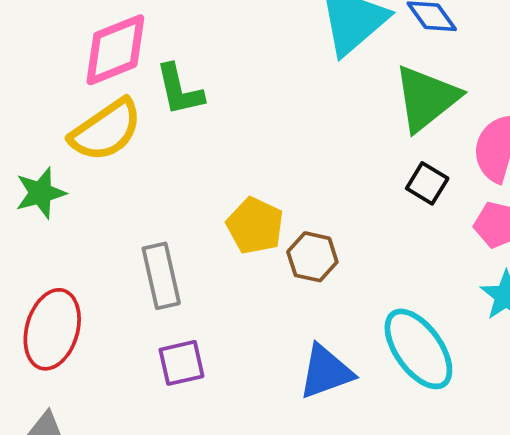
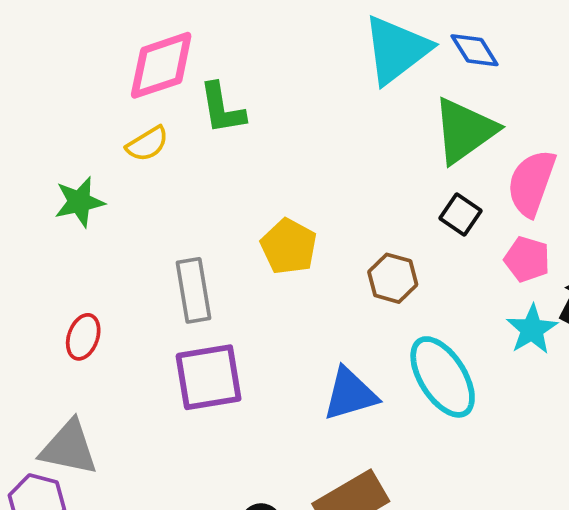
yellow semicircle: (106, 130) -> (147, 144), size x0.6
brown hexagon: (312, 257) -> (393, 278), moved
red ellipse: (52, 329) -> (83, 337), size x0.6
purple square: (182, 363) -> (209, 377), size x1.5

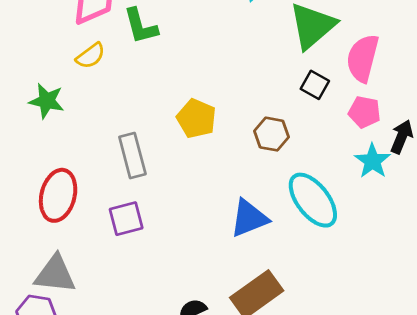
green star: (79, 202) -> (47, 101), turned 30
red ellipse: (83, 337) -> (58, 195), size x1.6
purple square: (209, 377) -> (126, 219), moved, size x0.7

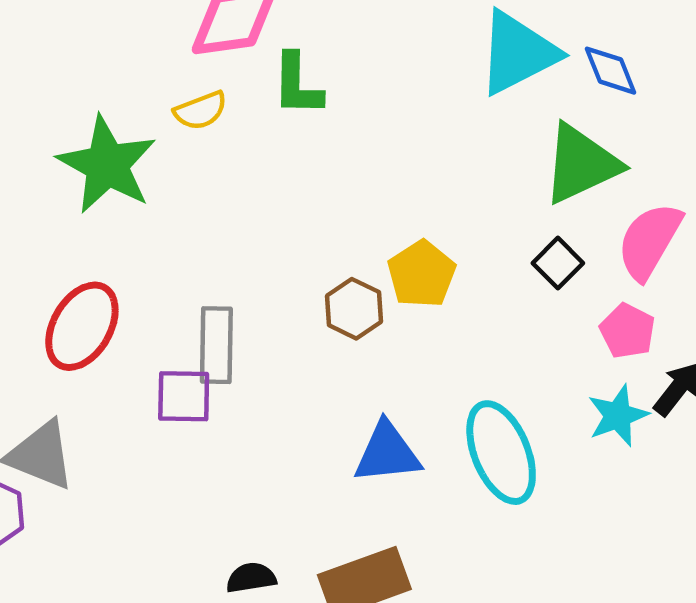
green star: (47, 101) -> (107, 165), size x1.6
yellow pentagon: (196, 119) -> (422, 274), moved
brown hexagon: (271, 134) -> (354, 309), moved
gray rectangle: (132, 156) -> (216, 345), moved

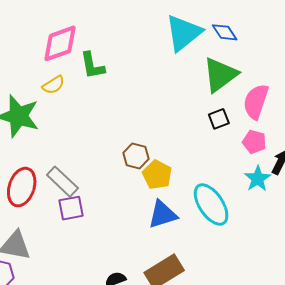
black square: (558, 263) -> (219, 119), turned 35
yellow pentagon: (422, 274) -> (157, 175), moved
gray rectangle: (216, 345) -> (62, 182), moved, turned -36

